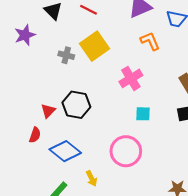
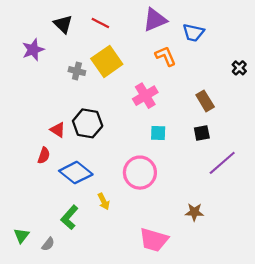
red triangle: (48, 111) -> (58, 130), turned -42

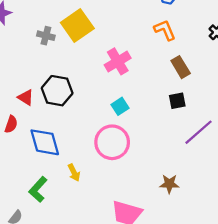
orange L-shape: (166, 56) -> (165, 30), moved
cyan square: (158, 133) -> (120, 106), moved, turned -35
blue diamond: (76, 173) -> (45, 142), turned 36

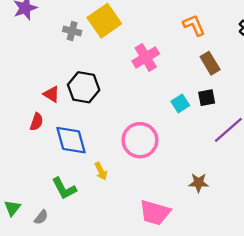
cyan square: (120, 106) -> (180, 103), moved
green L-shape: (38, 189) -> (64, 188), turned -70

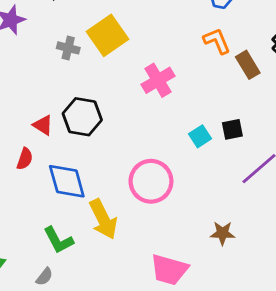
brown rectangle: (210, 63) -> (248, 65), moved
yellow arrow: (101, 171) -> (103, 219), size x1.8
gray semicircle: (41, 217) -> (44, 277), moved

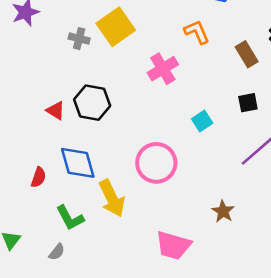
orange L-shape: (217, 41) -> (197, 32), moved
black square: (232, 129) -> (248, 103), moved
red semicircle: (25, 159) -> (39, 177), moved
brown star: (222, 233) -> (223, 211), turned 30

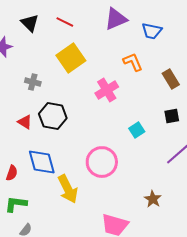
gray cross: (79, 39) -> (33, 82), moved
green L-shape: (70, 218) -> (16, 204), moved, turned 125

